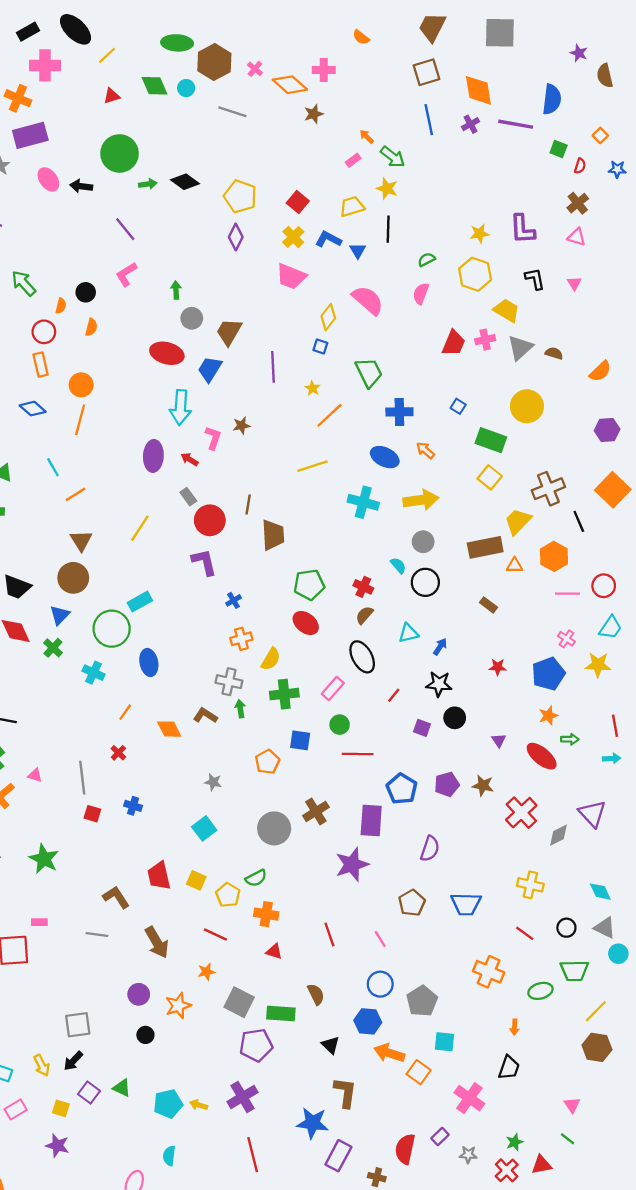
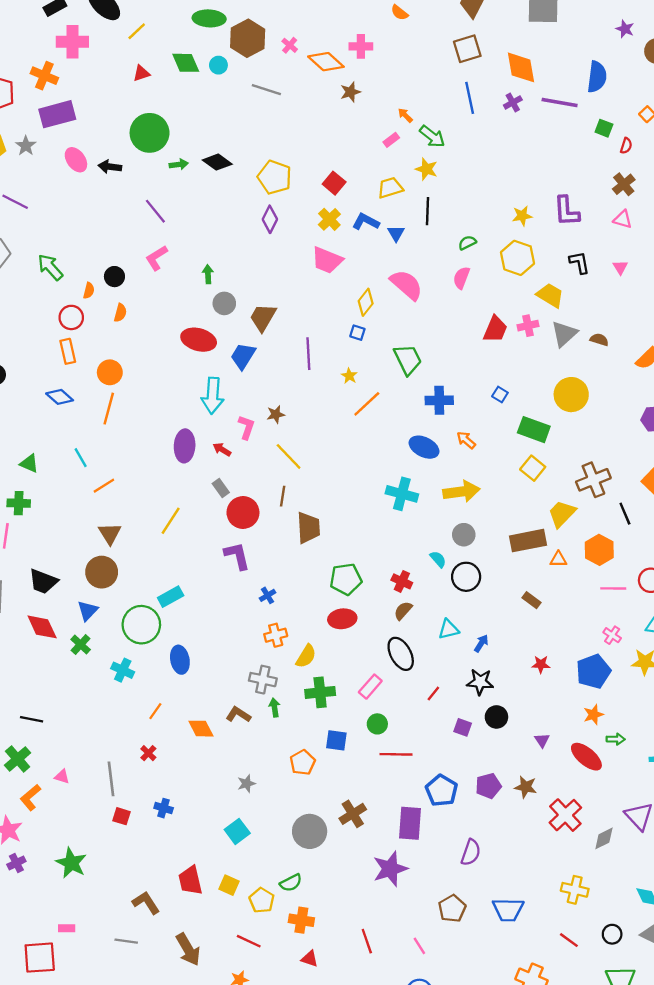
yellow line: (313, 466) -> (289, 456), moved, turned 64
red ellipse: (306, 623) -> (342, 619), turned -45
gray star: (213, 782) -> (246, 784), turned -30

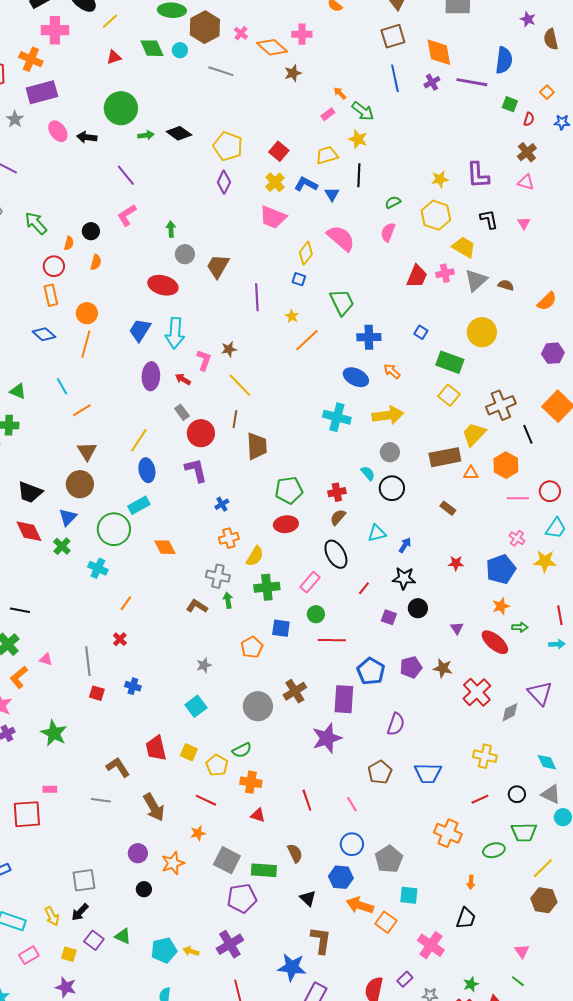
blue trapezoid: (243, 356) -> (140, 330), moved
red cross: (402, 581) -> (337, 492), turned -36
blue ellipse: (180, 660) -> (147, 470), moved
orange diamond: (201, 729) -> (165, 547), moved
red line: (569, 940) -> (480, 799), turned -60

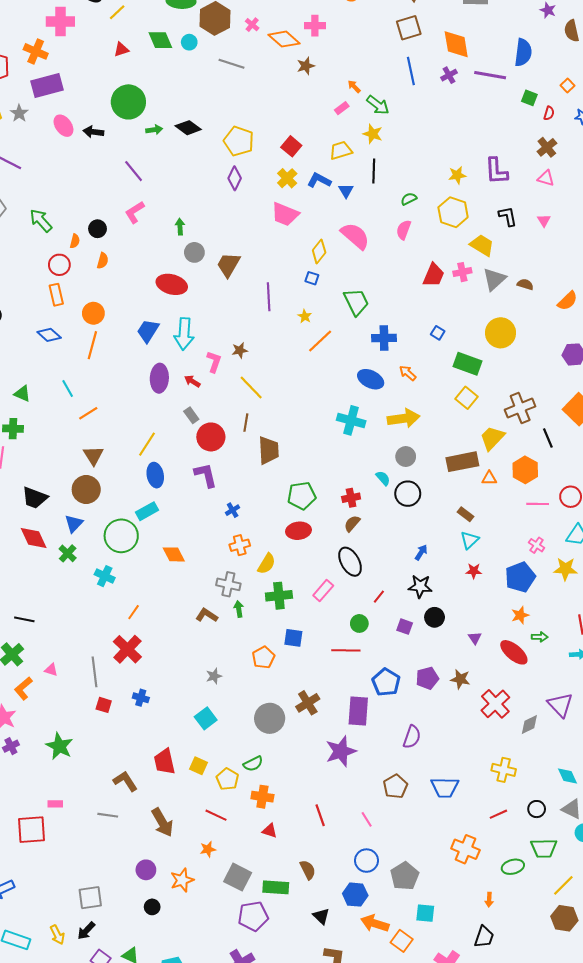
cyan triangle: (377, 533) -> (470, 540), moved, turned -30
green circle: (316, 614) -> (359, 623), moved
red cross: (120, 639) -> (127, 649), size x2.0

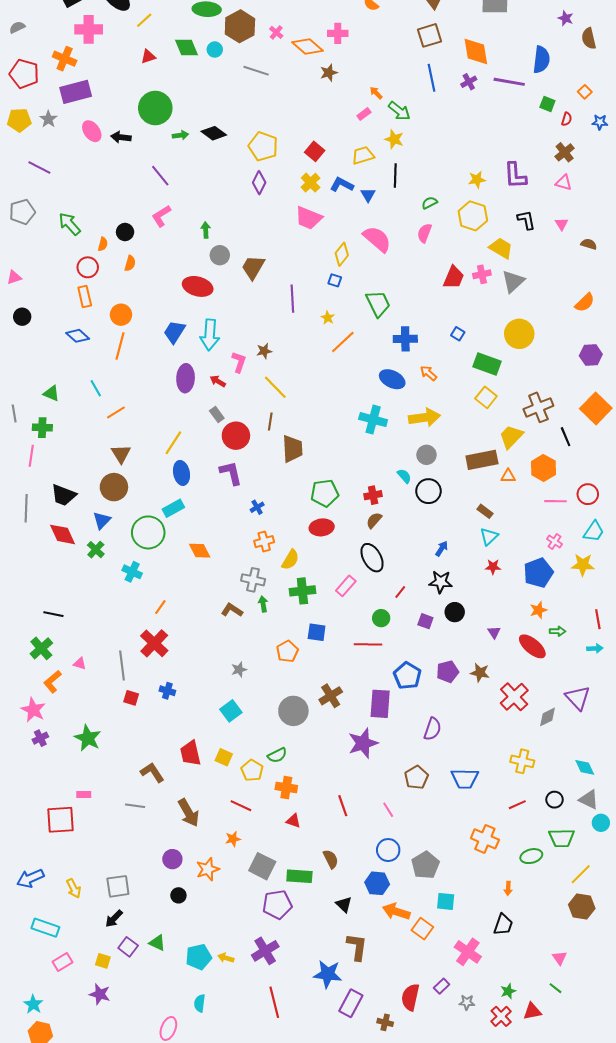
brown semicircle: (525, 284) -> (589, 244), moved
yellow arrow: (57, 935) -> (74, 888), moved

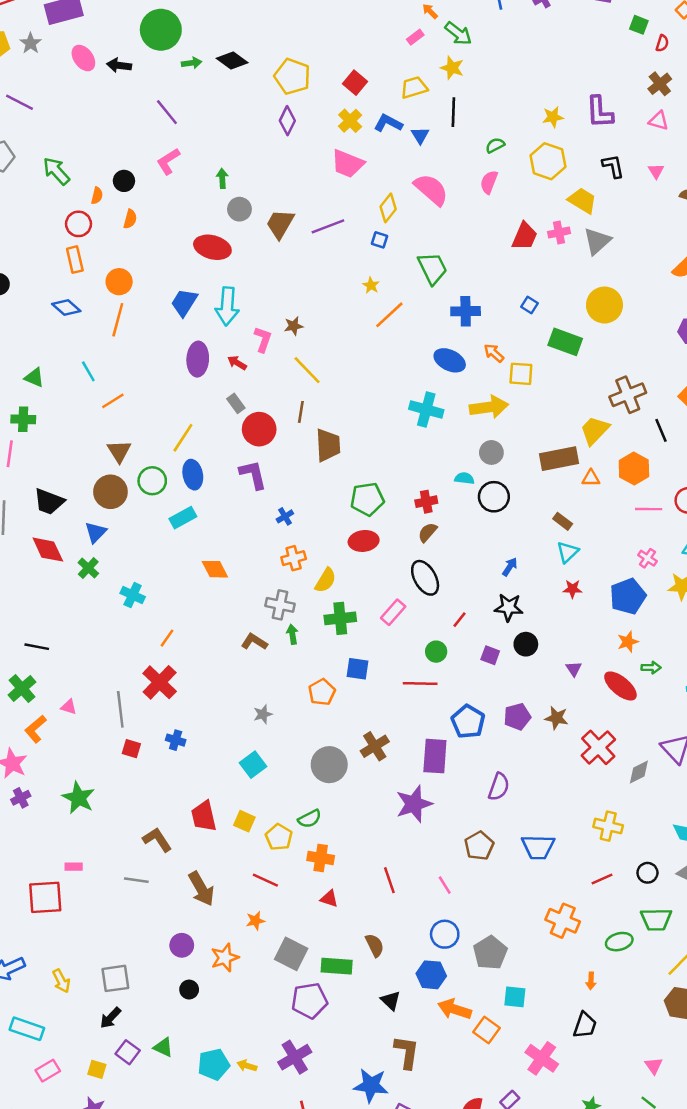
purple line: (292, 299) -> (328, 226), moved, turned 72
yellow square: (486, 397) -> (521, 374), moved, turned -35
cyan semicircle: (404, 476) -> (464, 478), turned -42
green circle: (148, 532) -> (152, 481), moved, size x0.7

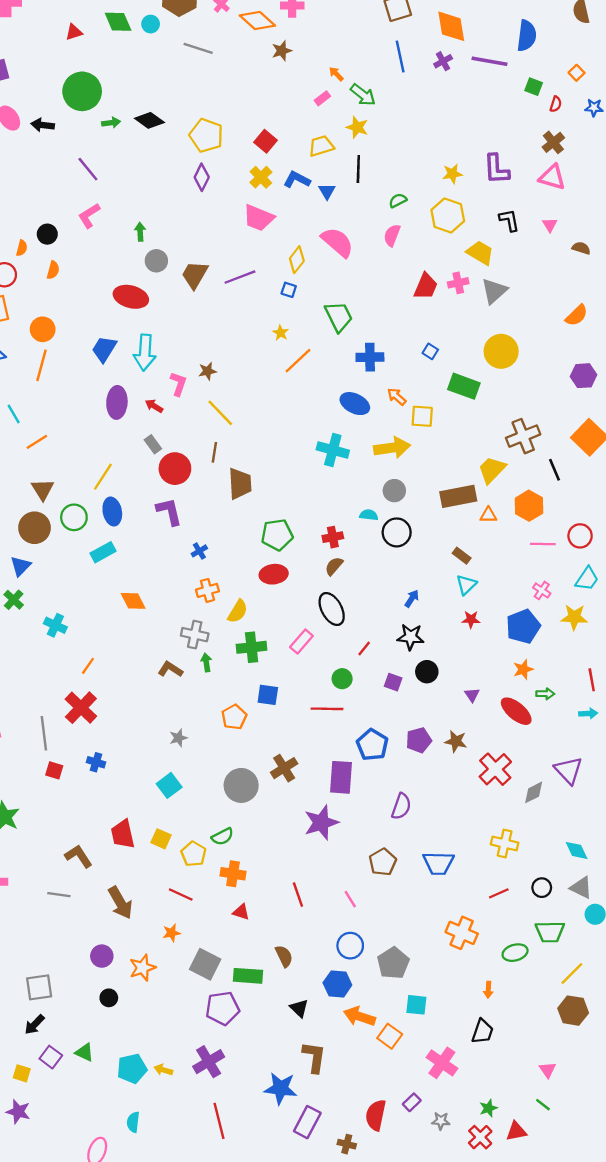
pink triangle: (659, 121) -> (552, 177), size x1.4

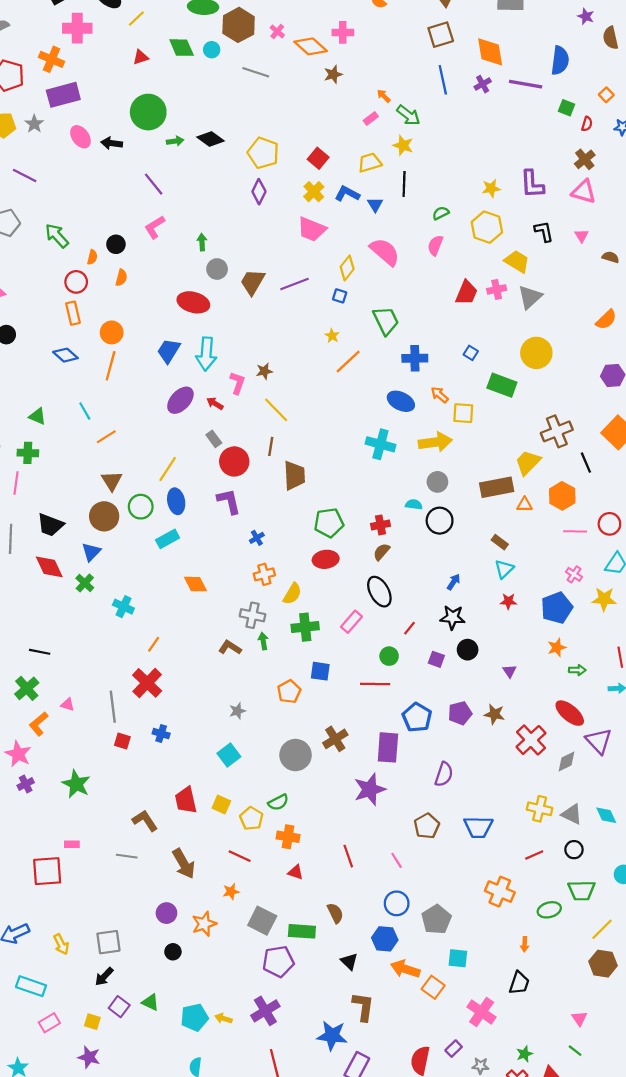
purple ellipse: (117, 402) -> (180, 400), turned 40
red ellipse: (516, 711) -> (570, 713), moved
gray triangle: (581, 888) -> (572, 814), moved

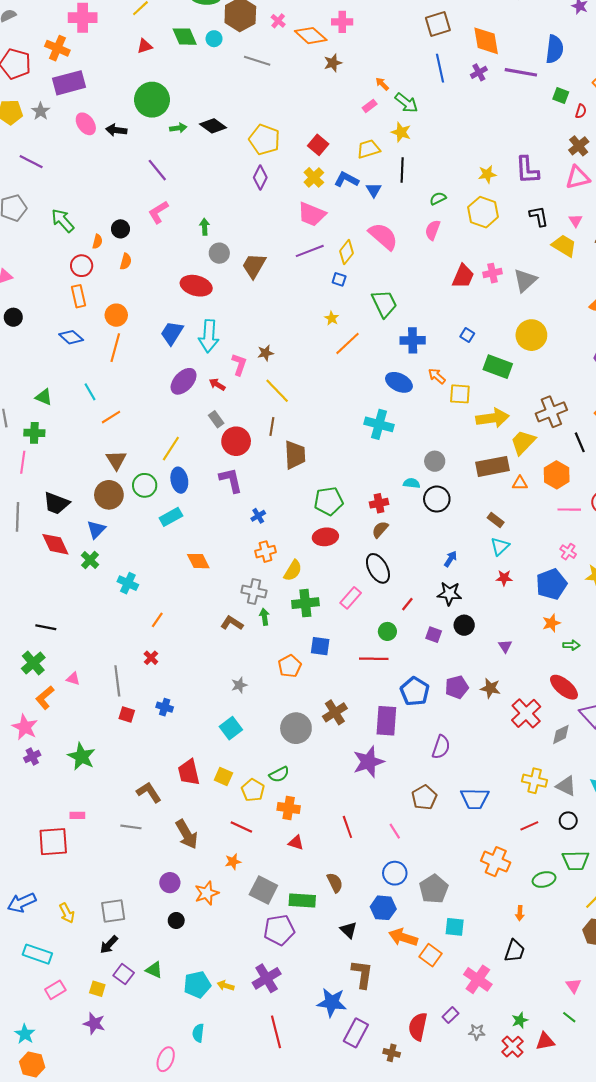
pink triangle: (584, 192) -> (578, 177), turned -30
yellow trapezoid: (517, 261) -> (564, 246), moved
purple line: (294, 284) -> (310, 251), moved
yellow arrow: (435, 442) -> (493, 418), moved
red cross: (147, 683) -> (151, 658), size x0.5

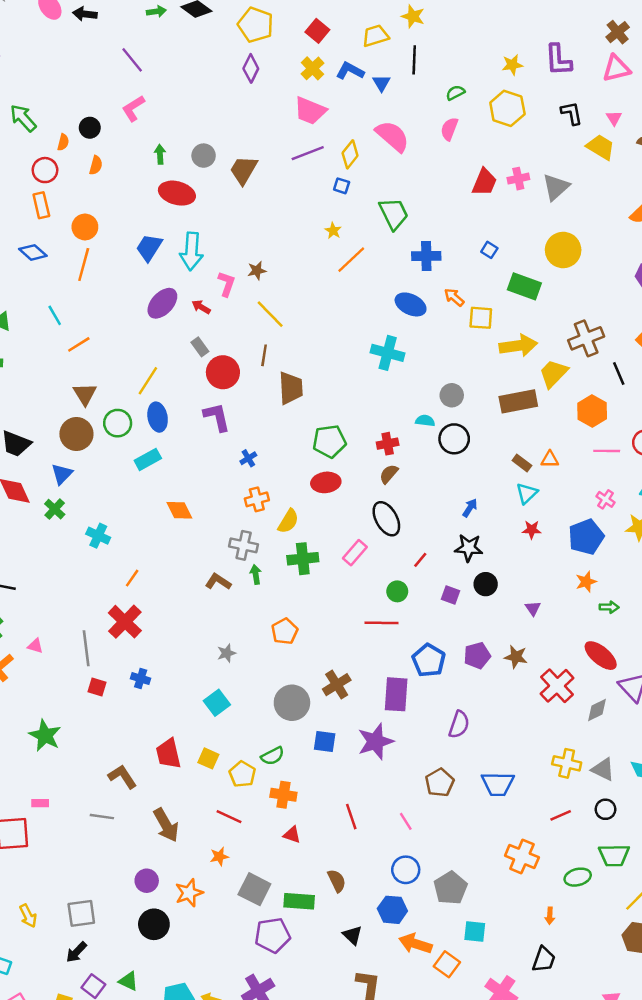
green arrow: (205, 227) -> (160, 154), moved
orange triangle: (520, 483) -> (550, 459), moved
blue square: (320, 646) -> (325, 741), moved
red cross: (151, 658) -> (125, 622), size x2.0
black circle: (176, 920) -> (154, 924), size x1.6

